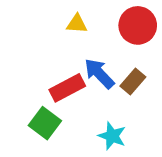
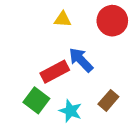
brown rectangle: (133, 81) -> (108, 100), moved
cyan star: (112, 136) -> (70, 111), moved

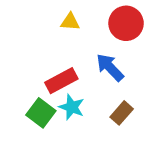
blue arrow: (81, 60) -> (110, 67), moved
cyan star: (70, 111) -> (72, 107), moved

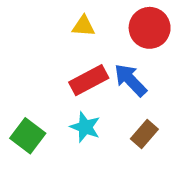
red rectangle: (61, 81) -> (89, 80), moved
green square: (41, 113) -> (28, 136), moved

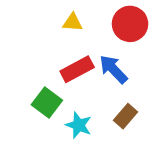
cyan star: (85, 127) -> (79, 125), moved
green square: (28, 136) -> (47, 103), moved

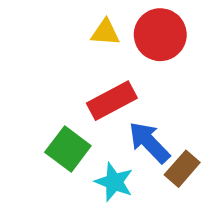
red circle: (130, 24) -> (160, 35), moved
blue arrow: (113, 69) -> (149, 142), moved

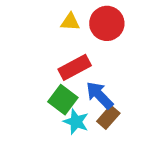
green square: (68, 149) -> (63, 100), moved
brown rectangle: (182, 169) -> (108, 117), moved

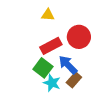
red circle: (107, 23) -> (79, 37), moved

